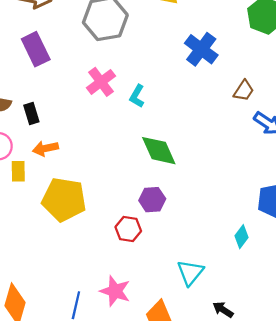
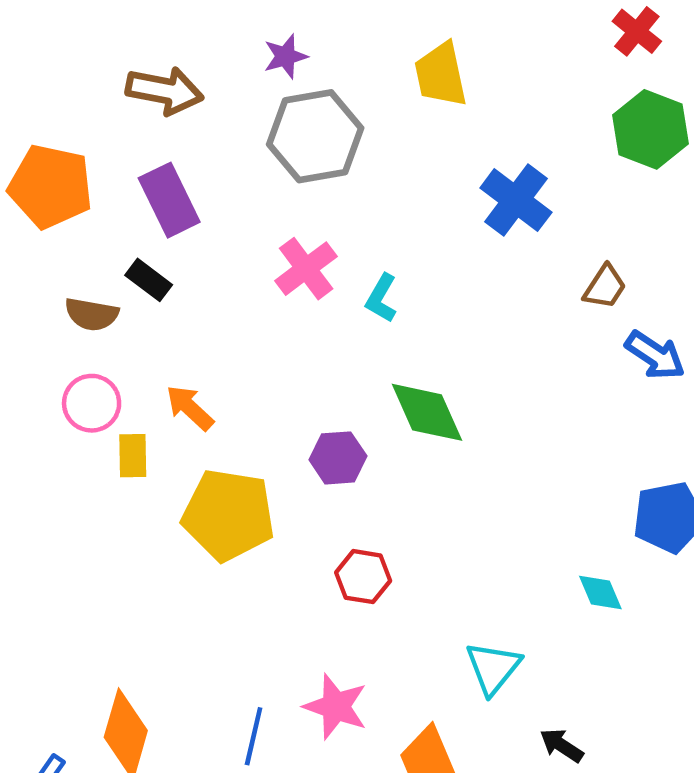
black rectangle: (31, 114) -> (149, 280), moved, turned -36
orange arrow: (45, 148) -> (190, 408), turned 55
purple hexagon: (152, 200) -> (338, 458), moved
cyan diamond: (242, 237) -> (600, 593), turned -60

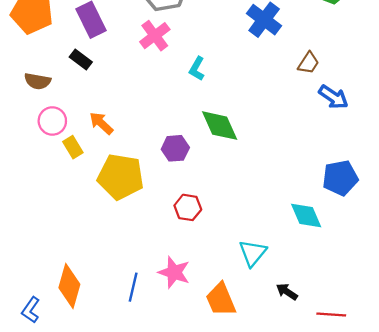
pink cross: (306, 269) -> (155, 36), moved
brown semicircle: (92, 314) -> (38, 81), moved
yellow rectangle: (133, 456) -> (73, 147), turned -30
cyan diamond: (600, 593) -> (306, 215), size x1.4

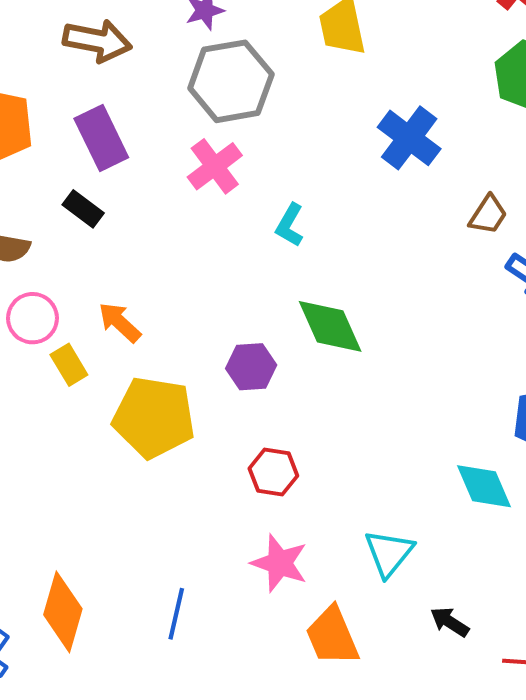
pink star: (174, 272) -> (280, 563), moved

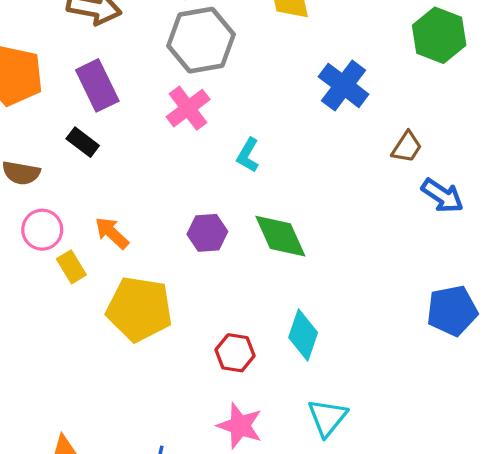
purple hexagon: (251, 367) -> (207, 233), moved
cyan diamond: (484, 486) -> (303, 335), moved, turned 42

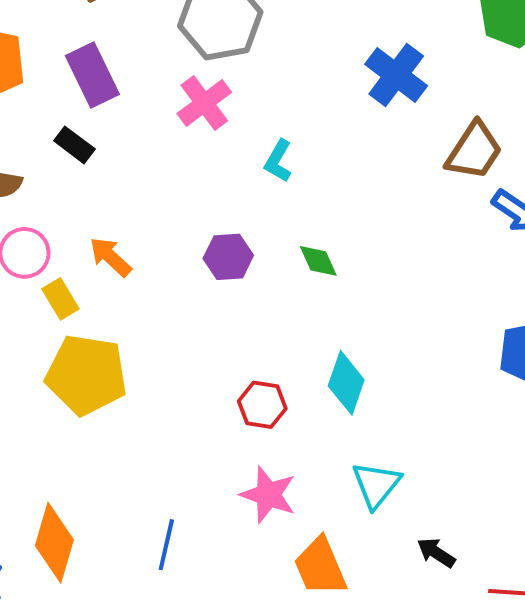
brown trapezoid: (407, 147) -> (474, 151), size x1.5
green diamond: (280, 236) -> (318, 261), size x0.6
yellow pentagon: (139, 309) -> (86, 375), moved

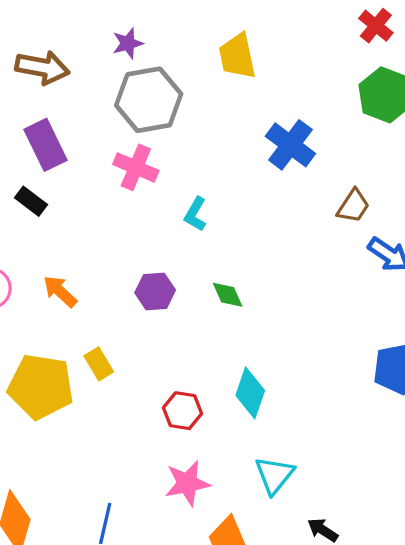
pink cross: (204, 103) -> (136, 167), turned -30
brown trapezoid: (474, 151) -> (353, 206), size x0.7
yellow rectangle: (60, 299) -> (99, 364), moved
pink star: (268, 495) -> (187, 483), turned -30

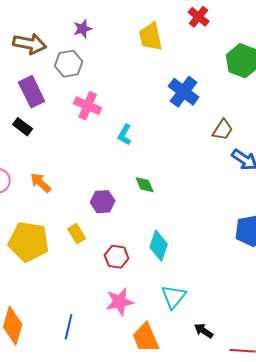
red cross: (376, 26) -> (199, 17), moved
gray hexagon: (149, 100) -> (69, 64), moved, size x0.7
purple hexagon: (155, 291) -> (103, 202), moved
yellow rectangle: (99, 364) -> (77, 234), moved

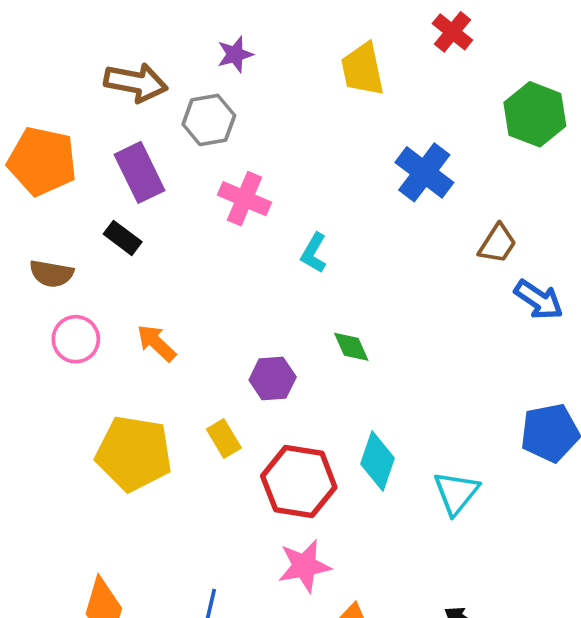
red hexagon: (117, 257) -> (299, 482), size x1.6
cyan triangle: (174, 297) -> (456, 493), moved

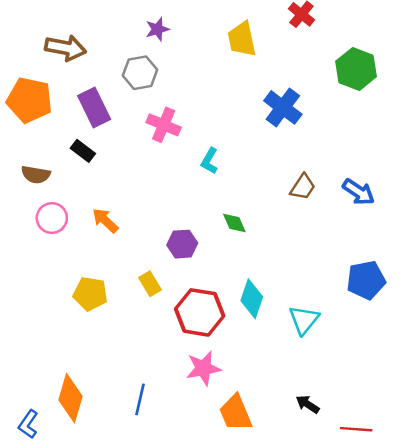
brown arrow: (136, 82) -> (65, 48), moved
brown trapezoid: (497, 244) -> (303, 187), moved
yellow pentagon: (134, 453) -> (90, 294), size x0.7

